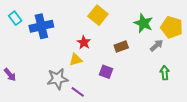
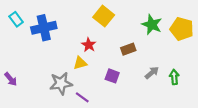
gray arrow: (157, 45) -> (152, 73), moved

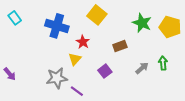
blue cross: (44, 28) -> (57, 26), moved, turned 30
yellow triangle: (80, 63) -> (75, 59), turned -32
purple square: (112, 76) -> (105, 71), turned 32
green arrow: (174, 77) -> (163, 63), moved

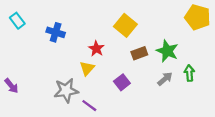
yellow square: (97, 15) -> (125, 25), moved
green star: (142, 23) -> (167, 51), moved
blue cross: (57, 26) -> (56, 32), moved, size x0.7
yellow pentagon: (170, 27) -> (198, 17), moved

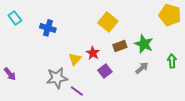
red star: (96, 49) -> (93, 53), moved
green arrow: (189, 73) -> (172, 61), moved

